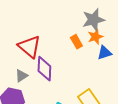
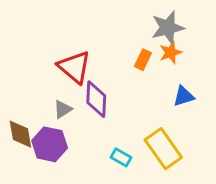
orange rectangle: (76, 42) -> (143, 60), turned 56
blue triangle: (104, 53) -> (184, 96), moved

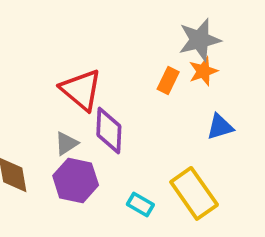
purple hexagon: (50, 144) -> (76, 180), moved

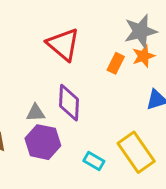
red triangle: (81, 90) -> (63, 44), moved
gray triangle: (66, 143) -> (36, 113), turned 30

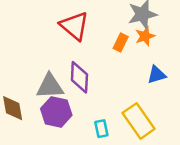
gray triangle: (36, 113) -> (50, 86), size x1.6
cyan rectangle: (94, 161) -> (101, 129), turned 48

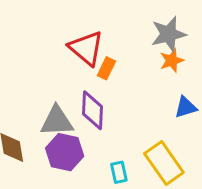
orange rectangle: (121, 43) -> (106, 68), moved

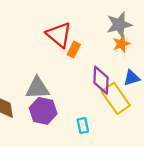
purple diamond: (92, 110) -> (101, 80), moved
yellow rectangle: (164, 163) -> (116, 98), moved

